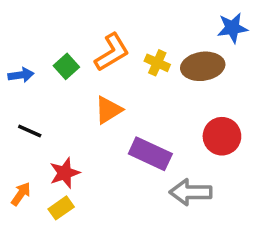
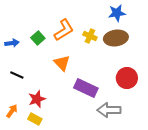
blue star: (232, 28) -> (117, 13), moved
orange triangle: (108, 110) -> (62, 63), turned -42
yellow rectangle: (61, 208) -> (35, 119), turned 64

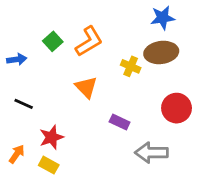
yellow cross: (90, 36) -> (131, 66), moved
green square: (38, 38) -> (53, 41), moved
purple rectangle: (86, 88) -> (120, 122), size x0.6

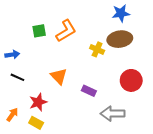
green square: (53, 41) -> (39, 31), turned 32
blue arrow: (17, 59) -> (12, 55), moved
orange triangle: (86, 87) -> (59, 76), moved

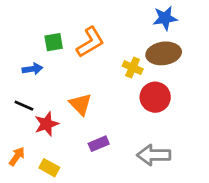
blue arrow: (12, 55) -> (32, 69), moved
red circle: (131, 80) -> (155, 97), moved
purple rectangle: (89, 91) -> (99, 144), moved, turned -48
red star: (38, 102) -> (46, 124), moved

